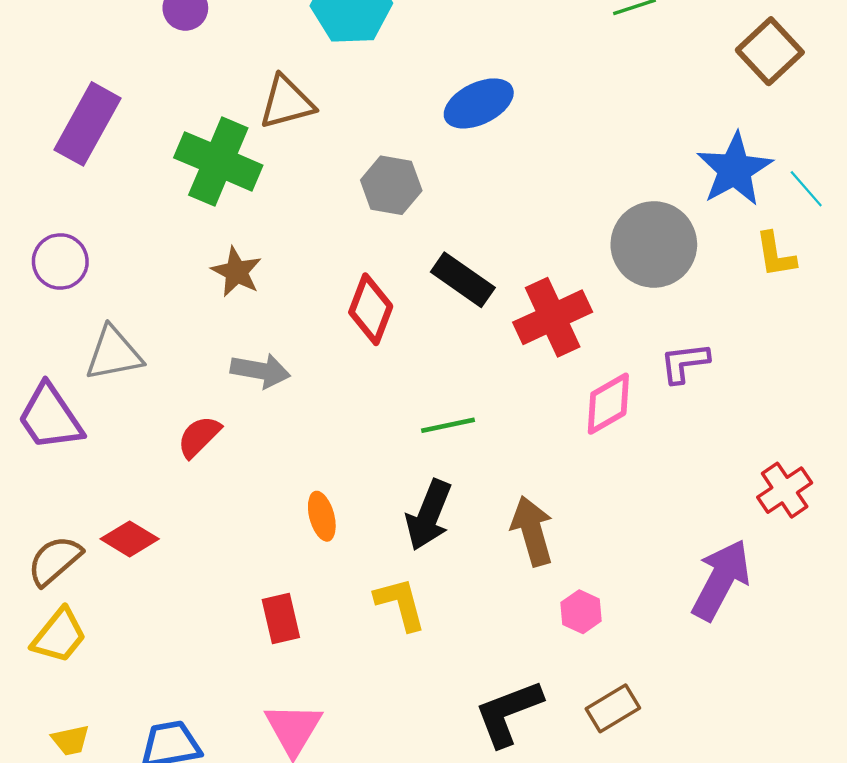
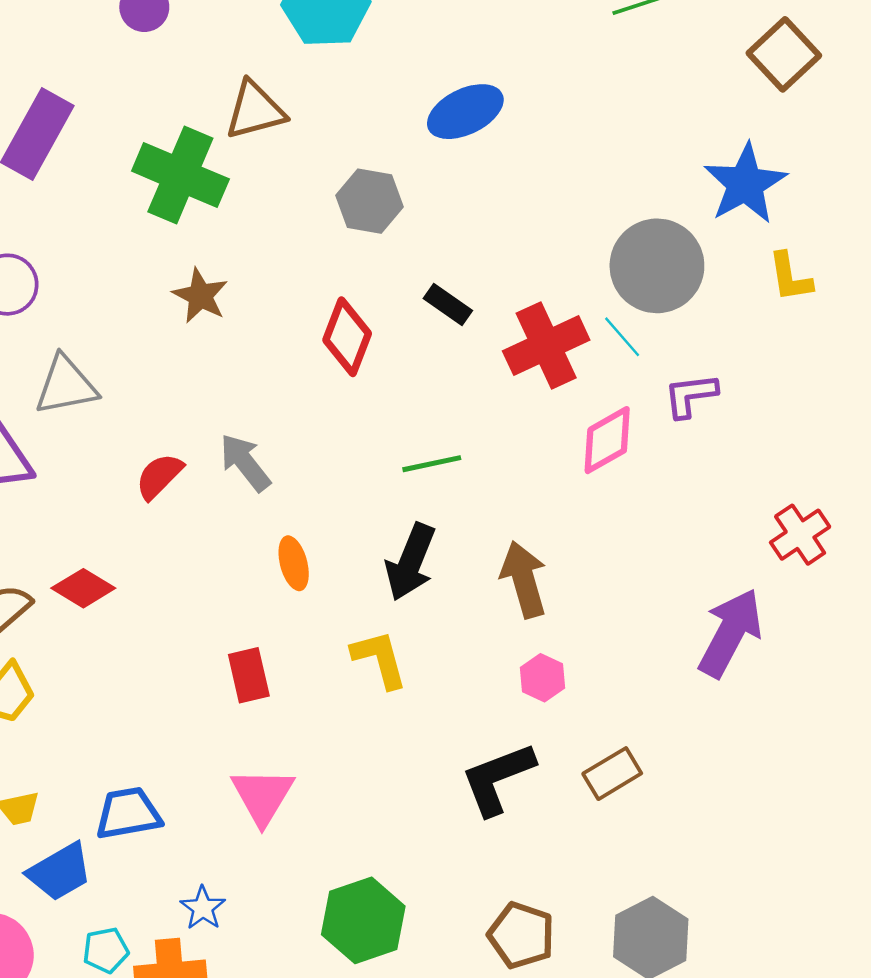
cyan line: (806, 189) -> (622, 337), moved
black rectangle: (463, 280) -> (448, 304), size x0.7
gray arrow: (260, 371) -> (245, 462), moved, turned -138
pink hexagon: (581, 612) -> (542, 678), moved

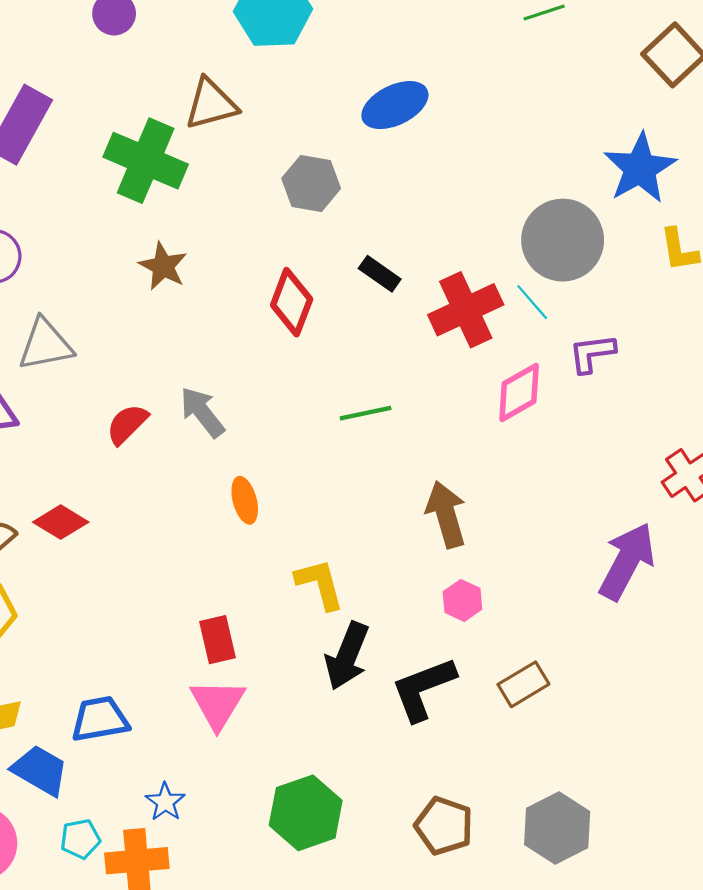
black arrow: (411, 562) -> (347, 656), moved
red rectangle: (249, 675) -> (217, 640), moved
blue trapezoid: (60, 872) -> (40, 770), turned -120

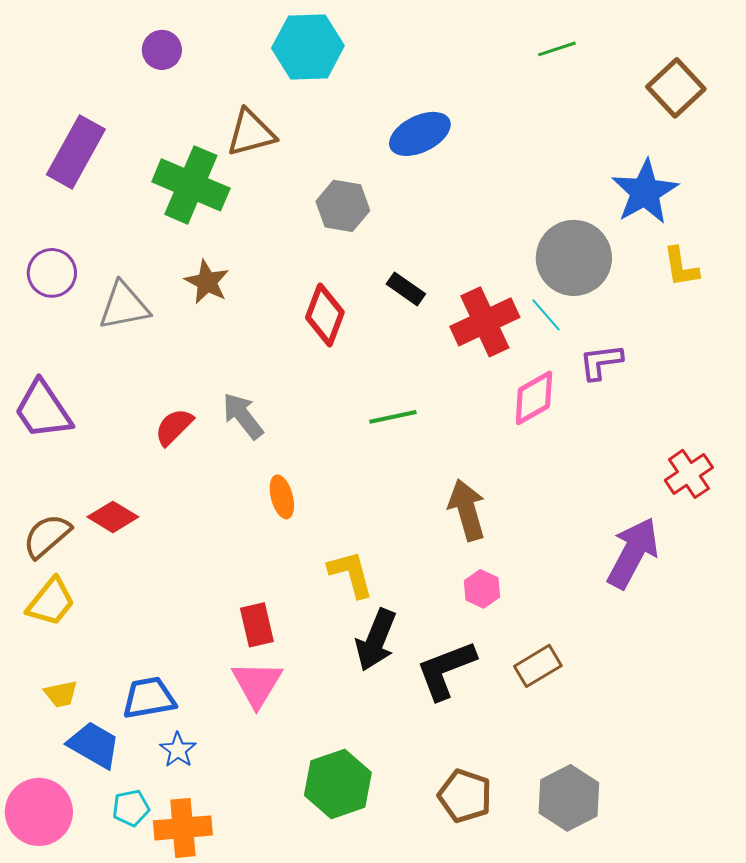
gray triangle: (45, 345) -> (124, 306), moved
blue star: (165, 802) -> (178, 750), moved

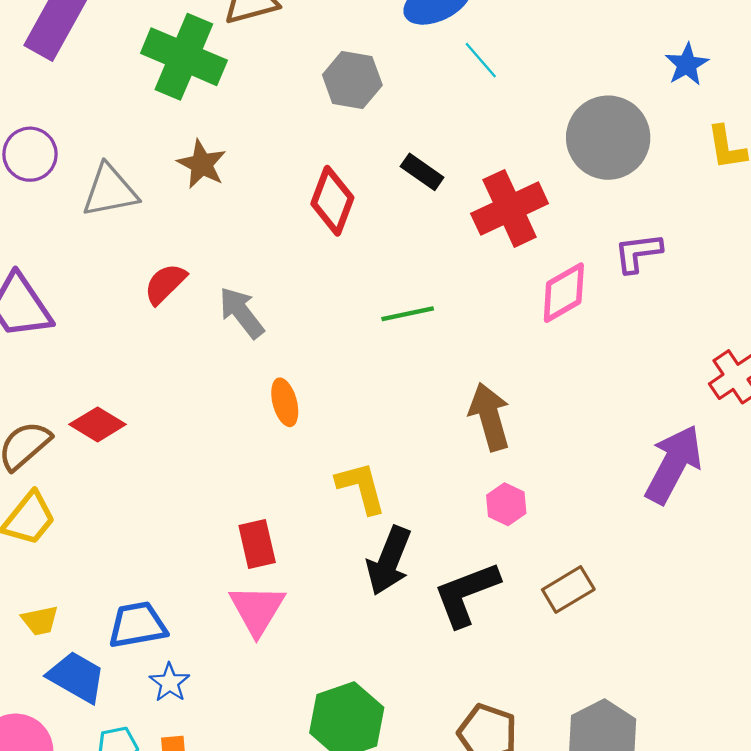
blue star: (645, 192) -> (687, 64), size x0.6
cyan line: (546, 315) -> (481, 60), moved
red semicircle: (174, 427) -> (165, 284), moved

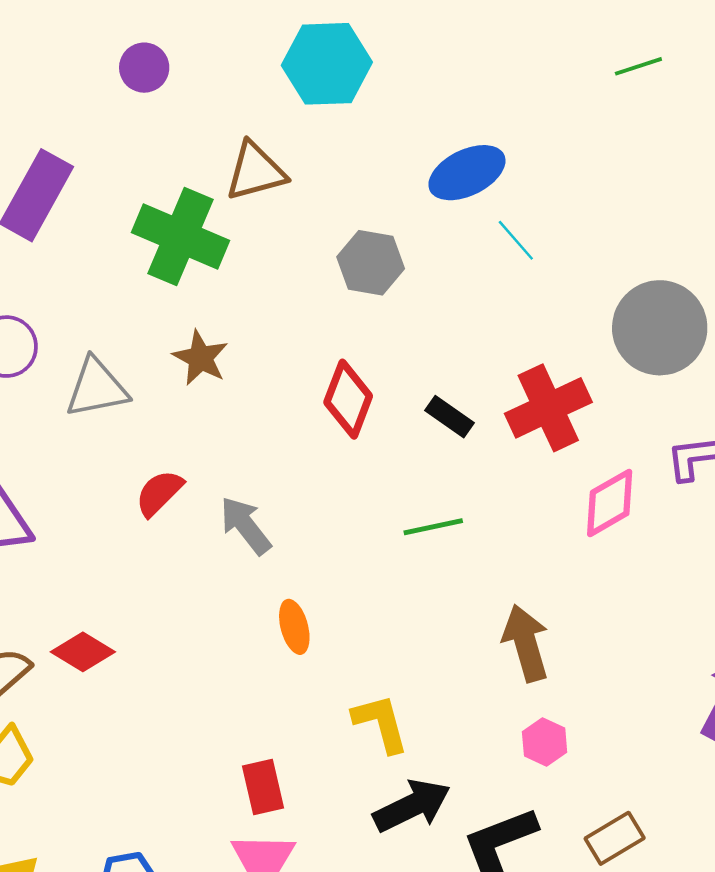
black rectangle: (422, 172) -> (449, 417), moved
black arrow: (389, 561) -> (412, 806), turned -138

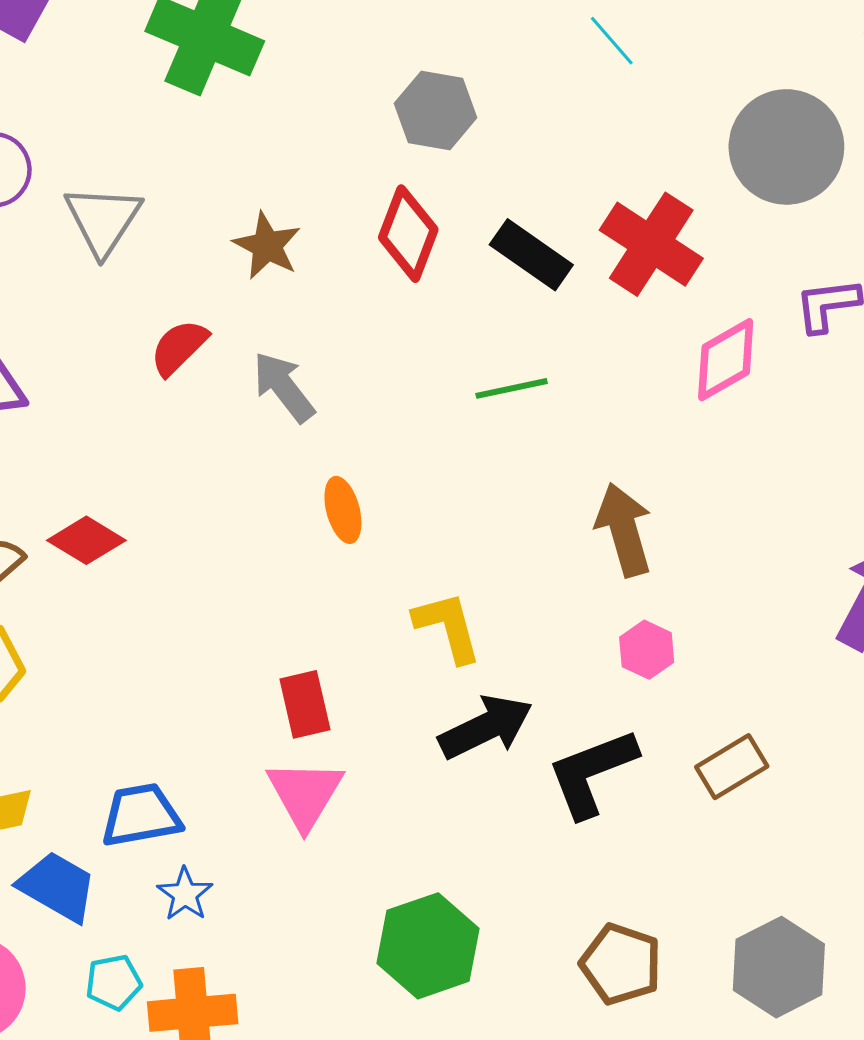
gray hexagon: (371, 263) -> (436, 111), moved
brown star: (200, 358) -> (267, 246), moved
gray triangle: (97, 388) -> (103, 220), turned -46
red cross: (548, 408) -> (651, 244), turned -32
black rectangle: (449, 417) -> (531, 255), size x1.4

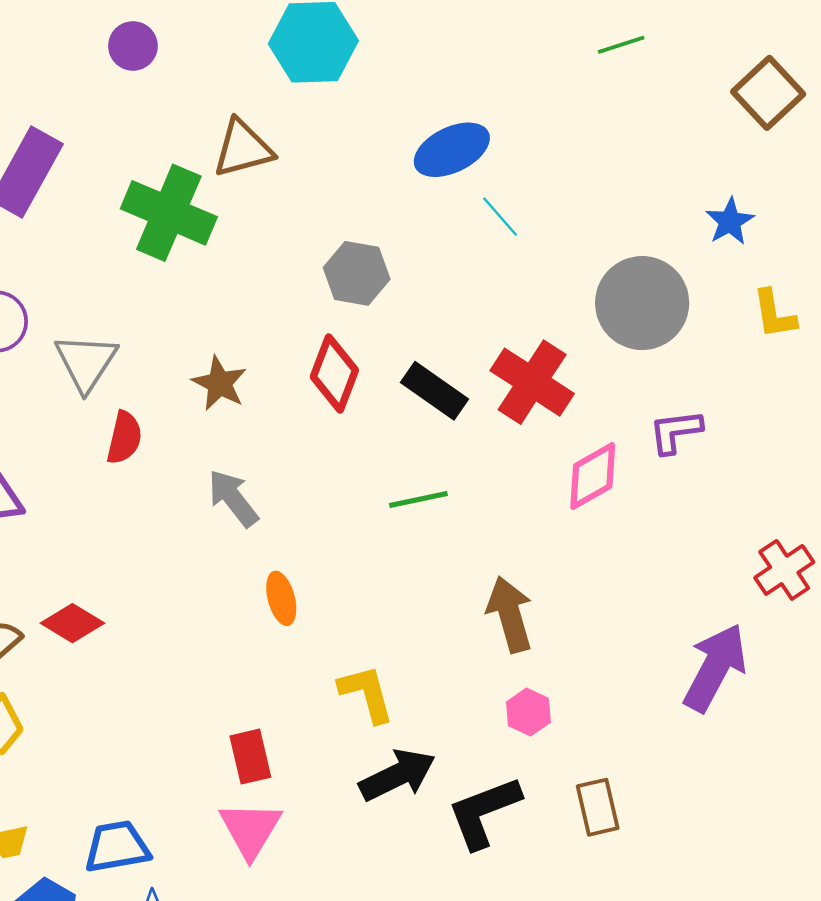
red semicircle: (179, 347) -> (124, 438), moved, turned 148
brown rectangle: (732, 767) -> (598, 807), turned -72

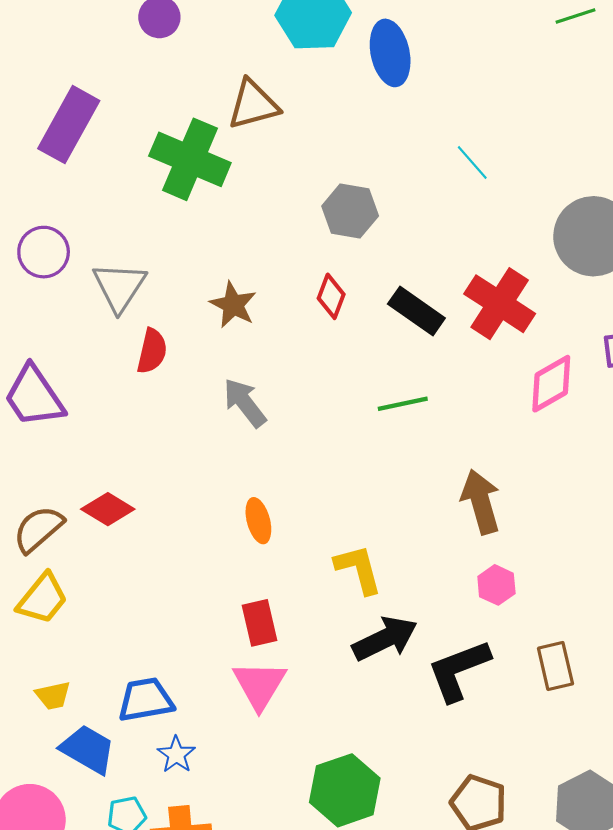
blue ellipse: (452, 150) -> (390, 53), moved, turned -76
red diamond: (334, 373) -> (331, 296), size x0.7
orange ellipse: (281, 598) -> (258, 521), moved

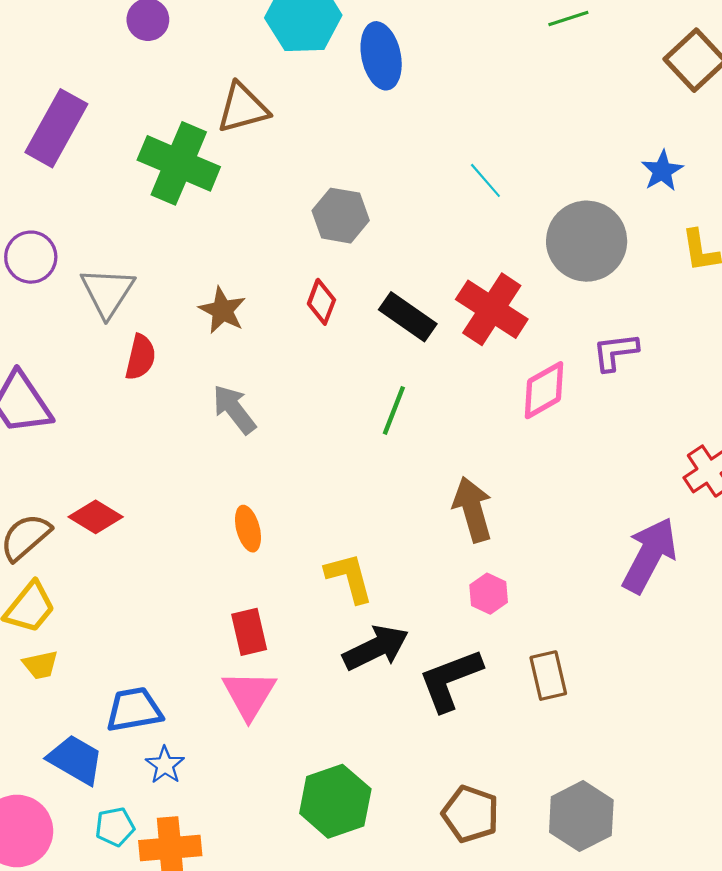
cyan line: (472, 163) -> (485, 180), moved
green line: (403, 404) -> (394, 410), turned -57
yellow trapezoid: (53, 696) -> (40, 665), moved

